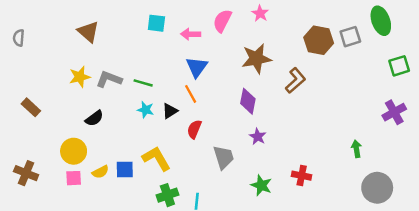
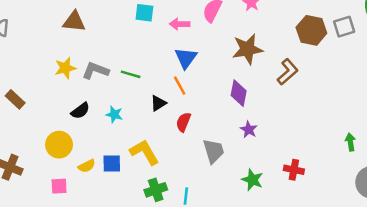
brown triangle: (88, 32) -> (74, 22), turned -35
cyan star: (146, 110) -> (114, 114), moved
pink square: (74, 178) -> (59, 186), moved

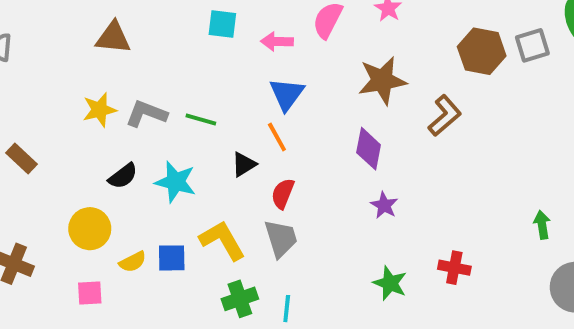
cyan star: (114, 114) -> (176, 182), size x1.5
gray trapezoid: (214, 151) -> (281, 238), moved

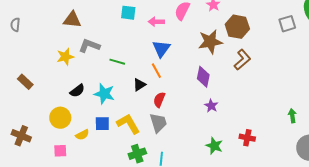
brown hexagon: (482, 51) -> (237, 27), moved
gray L-shape: (146, 114) -> (89, 46), moved
blue square: (172, 258) -> (102, 124), moved

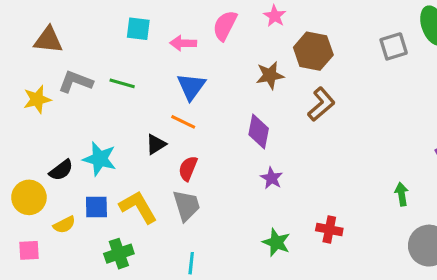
brown star: (210, 42) -> (270, 75), size x0.7
green line: (117, 62) -> (122, 83), moved
orange line: (156, 71) -> (183, 122), turned -35
black semicircle: (77, 91) -> (61, 170), moved
green cross: (137, 154) -> (119, 254), moved

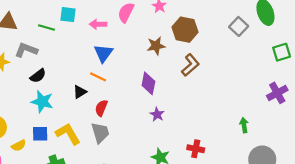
gray square: (394, 46) -> (239, 26), turned -30
green line: (122, 83) -> (47, 27), moved
black semicircle: (61, 170) -> (38, 76), moved

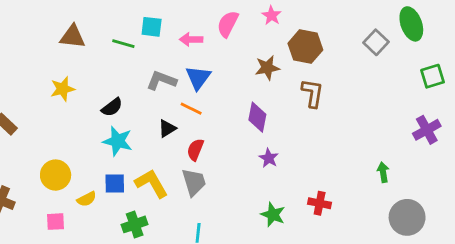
gray L-shape: (26, 50) -> (161, 80), moved
brown L-shape: (190, 65) -> (312, 93), turned -40

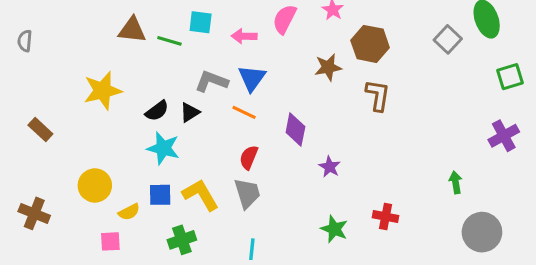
brown triangle: (72, 37) -> (132, 30), moved
yellow star: (63, 89) -> (103, 91), size x1.4
purple diamond: (257, 117) -> (295, 129), moved
black triangle: (167, 128) -> (190, 112), moved
pink square: (56, 222) -> (110, 241), moved

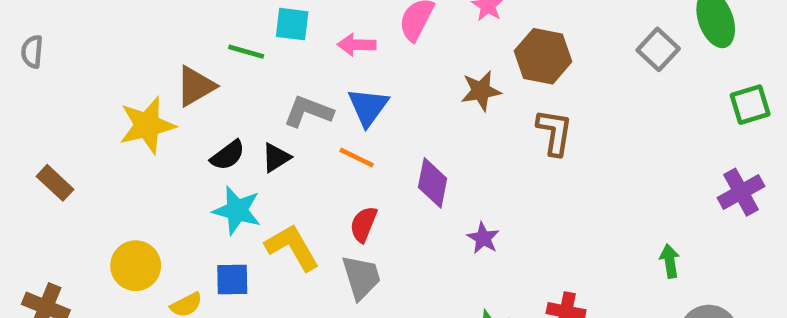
brown triangle: (132, 30) -> (195, 86), moved, turned -36
yellow L-shape: (201, 195) -> (292, 247), moved

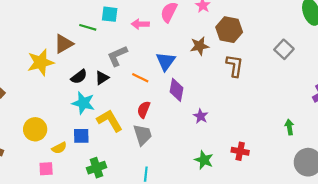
gray square: (658, 49) -> (284, 49), moved
blue triangle: (368, 107) -> (166, 61), moved
gray L-shape: (308, 111) -> (117, 56), turned -45

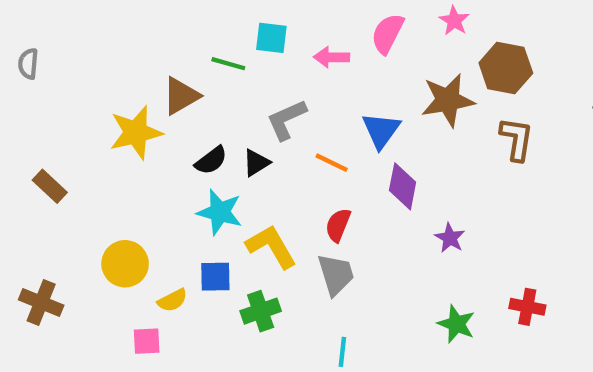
brown star: (200, 46) -> (448, 100), size x1.4
green cross: (97, 168) -> (261, 311), moved

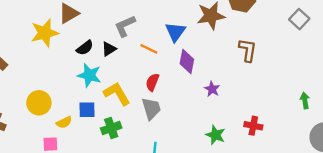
brown L-shape: (517, 139) -> (248, 50), moved

